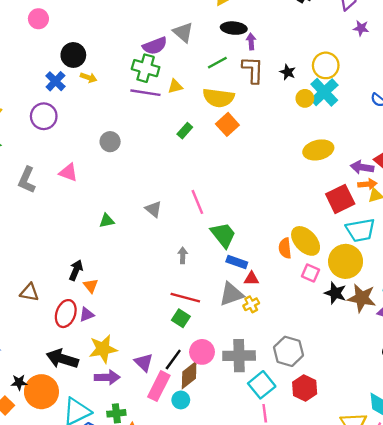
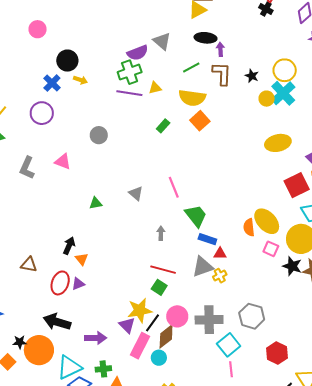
green cross: (146, 68) -> (130, 72), turned -35
yellow star: (103, 349) -> (140, 310), moved
red hexagon: (305, 388) -> (277, 353), moved

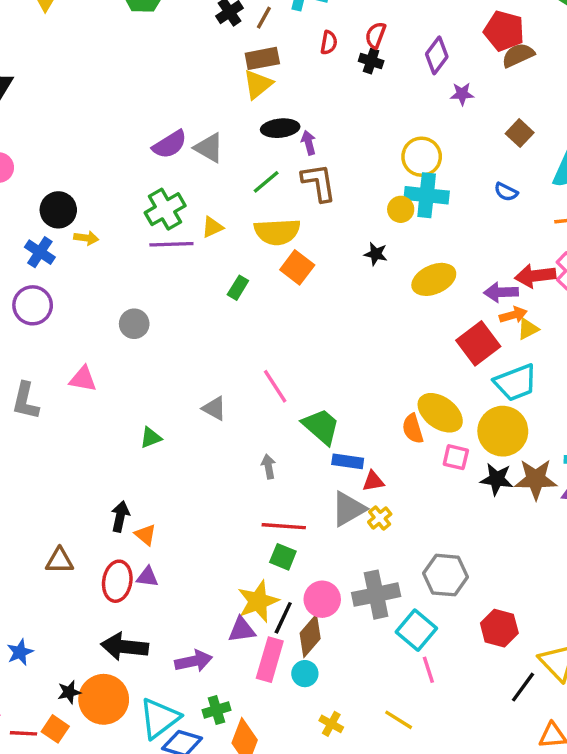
purple semicircle: (138, 53) -> (170, 144), moved
black star: (252, 76) -> (376, 254), moved
cyan cross: (283, 93) -> (427, 195), turned -30
purple triangle: (78, 284) -> (147, 577), turned 40
purple triangle: (127, 325) -> (242, 630), turned -42

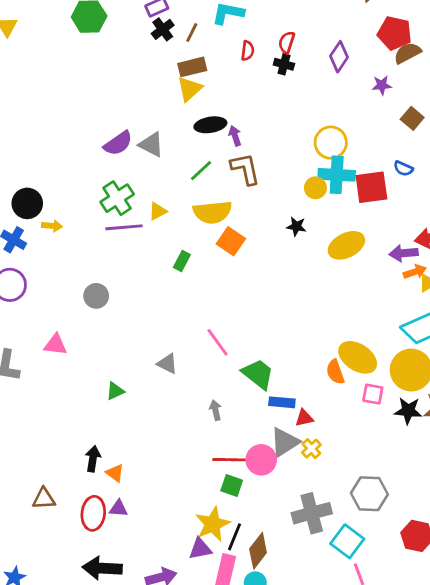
purple star: (462, 94) -> (382, 85), moved
red square: (478, 343) -> (371, 187), moved, turned 32
pink circle: (322, 599) -> (261, 460), moved

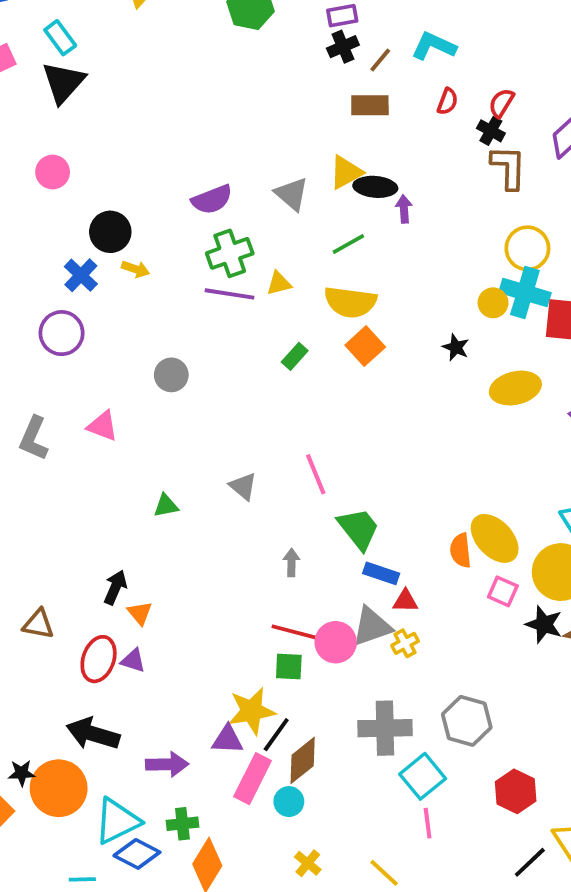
yellow triangle: (190, 89) -> (346, 172), moved
purple semicircle: (118, 143) -> (212, 199), moved
brown L-shape: (245, 169) -> (508, 167), moved
green square: (232, 485) -> (289, 666), turned -30

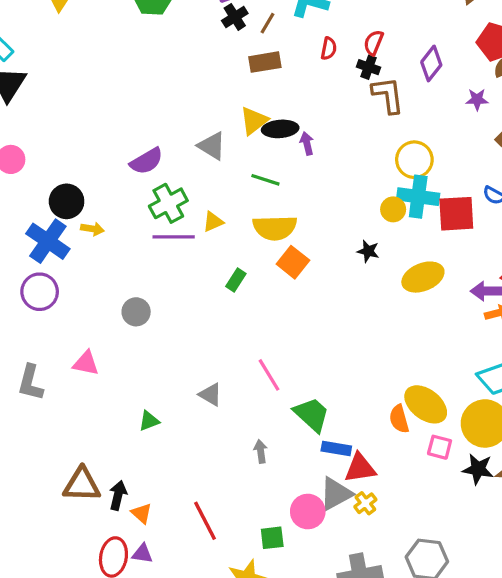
green line: (348, 244) -> (265, 180), turned 56
blue cross: (81, 275) -> (48, 241), size x1.5
red triangle: (405, 601) -> (360, 468), size x1.5
brown triangle: (38, 624) -> (82, 485), moved, size x1.4
red line: (296, 632) -> (205, 521), moved, turned 57

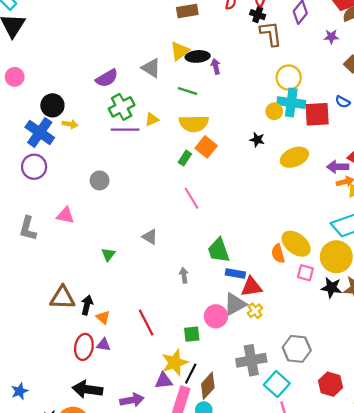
green rectangle: (236, 280) -> (185, 158), moved
pink line: (269, 375) -> (192, 198), moved
green trapezoid: (312, 414) -> (219, 250), turned -152
green triangle: (149, 421) -> (108, 255), turned -32

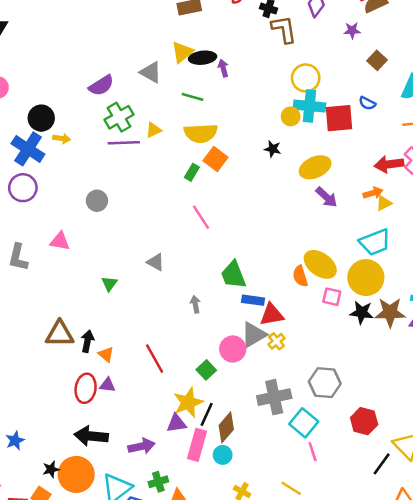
purple arrow: (338, 167) -> (326, 197), moved, turned -135
green square: (192, 334) -> (206, 370), turned -35

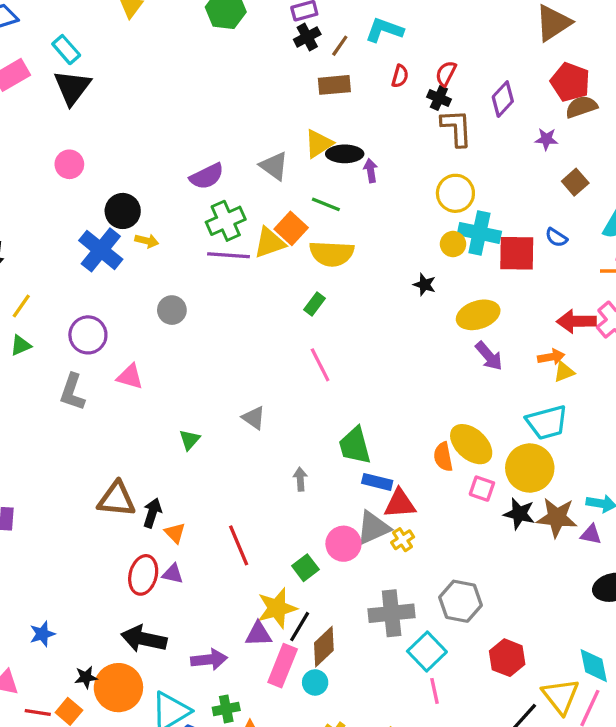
yellow circle: (306, 78) -> (455, 193), moved
yellow triangle: (154, 130) -> (270, 243), size x1.5
orange square: (215, 159) -> (291, 228), moved
purple circle: (23, 188) -> (88, 335), moved
gray circle: (97, 201) -> (172, 310), moved

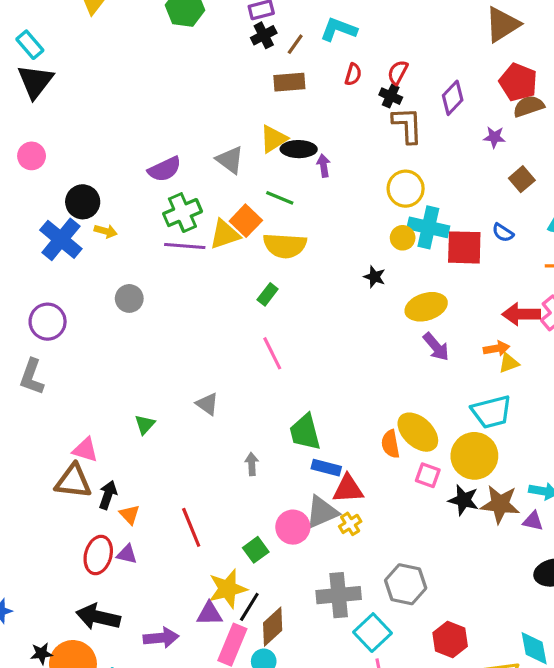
pink triangle: (130, 377) -> (85, 450), moved

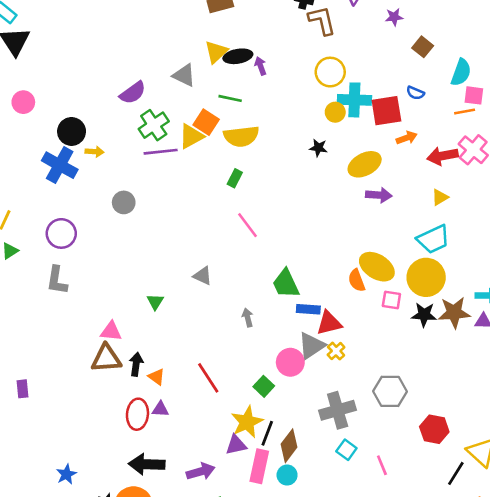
purple arrow: (436, 347) -> (379, 195), turned -35
orange arrow: (496, 348) -> (407, 138), moved
cyan square: (373, 633) -> (346, 450), moved, size x0.7

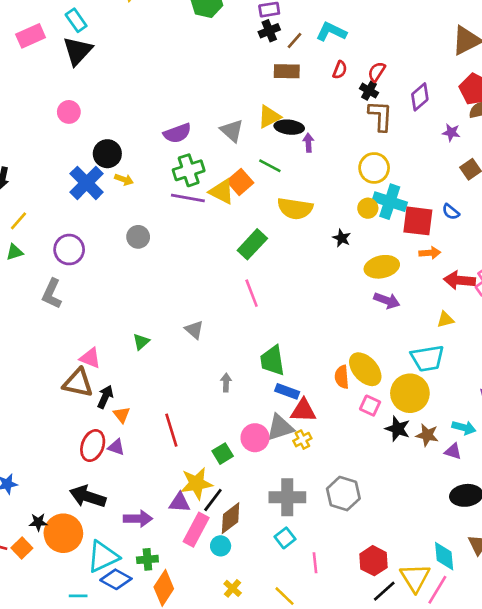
yellow triangle: (191, 136) -> (222, 192), turned 40
yellow semicircle: (241, 136) -> (295, 209), moved
green rectangle: (235, 178) -> (252, 244), size x1.6
brown star: (454, 313) -> (427, 435), size x0.7
red hexagon: (434, 429) -> (373, 561), moved

